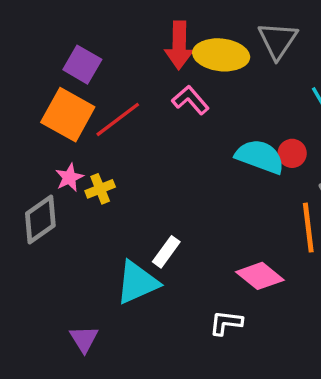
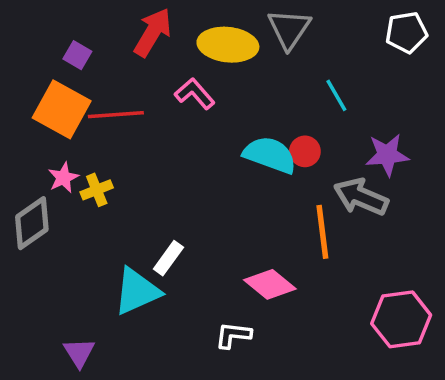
red arrow: (179, 45) -> (153, 32), moved, turned -150
purple square: (82, 65) -> (77, 55), size x0.7
red line: (118, 119) -> (116, 115), turned 33

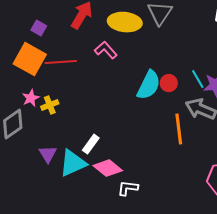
cyan line: (336, 95) -> (198, 79), moved
cyan semicircle: (270, 155) -> (149, 85), turned 96
pink diamond: (270, 284) -> (108, 168), moved
purple triangle: (79, 353) -> (48, 154), moved

